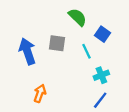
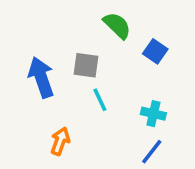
cyan line: (87, 51) -> (100, 100), moved
cyan cross: (101, 75) -> (153, 114), turned 35

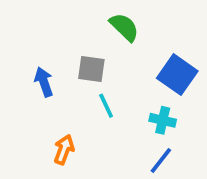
blue square: (155, 51) -> (177, 75), moved, size x1.5
blue arrow: (41, 77) -> (44, 82), size x0.7

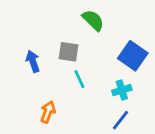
cyan cross: (163, 120) -> (122, 90), turned -30

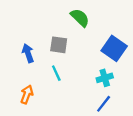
cyan line: (79, 79) -> (56, 73), moved
orange arrow: (48, 112) -> (27, 94), moved

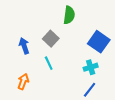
green semicircle: (80, 18) -> (69, 15), turned 54
gray square: (59, 45) -> (51, 39), turned 35

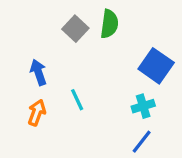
gray square: (51, 39) -> (75, 29), moved
orange arrow: (23, 82) -> (37, 113), moved

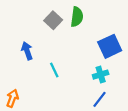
blue square: (156, 66) -> (110, 46), turned 30
orange arrow: (37, 113) -> (12, 98), moved

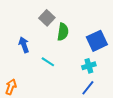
green semicircle: (77, 17) -> (63, 32), moved
cyan line: (54, 70) -> (48, 62), turned -32

